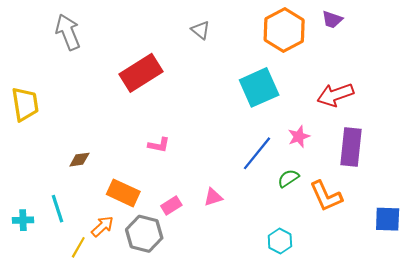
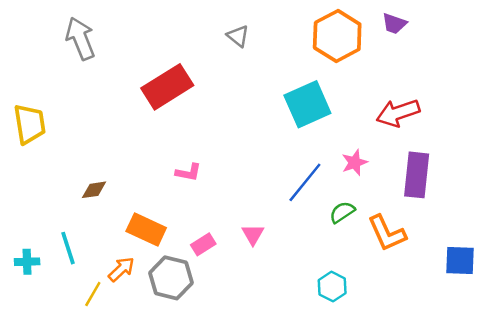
pink triangle: (213, 197) -> (253, 234), turned -42

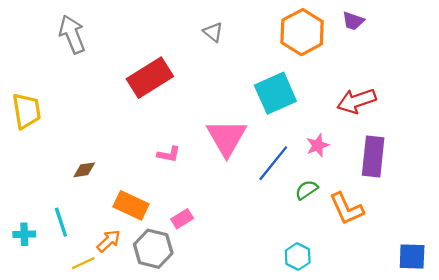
pink triangle: (253, 234) -> (227, 138), moved, size x2.0
blue square: (460, 261) -> (412, 256), moved
yellow line: (93, 294) -> (83, 263), turned 35

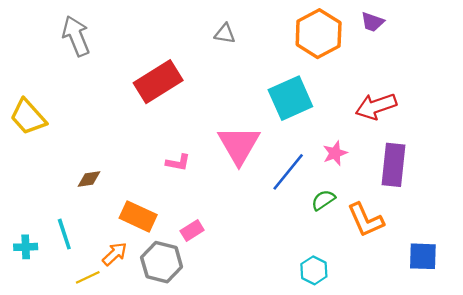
gray triangle: (213, 32) -> (225, 34), turned -30
yellow trapezoid: (27, 111) -> (28, 117), turned 147
blue square: (412, 256) -> (423, 256), moved

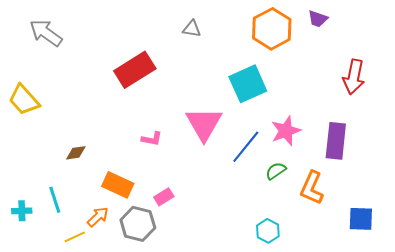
gray arrow: (76, 36) -> (46, 33), moved, turned -32
red arrow: (376, 106) -> (354, 77), moved, turned -60
pink star: (335, 153) -> (286, 131), size x1.4
orange L-shape: (365, 220) -> (312, 188), turned 48

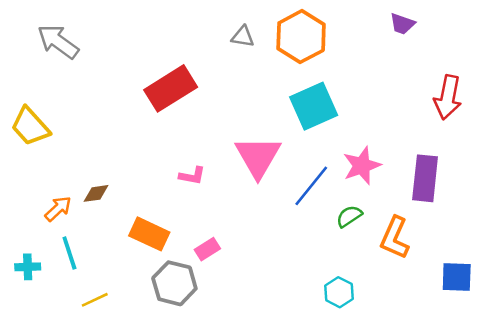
orange hexagon: (272, 29) -> (301, 37), moved
orange arrow: (98, 217) -> (58, 209), moved

